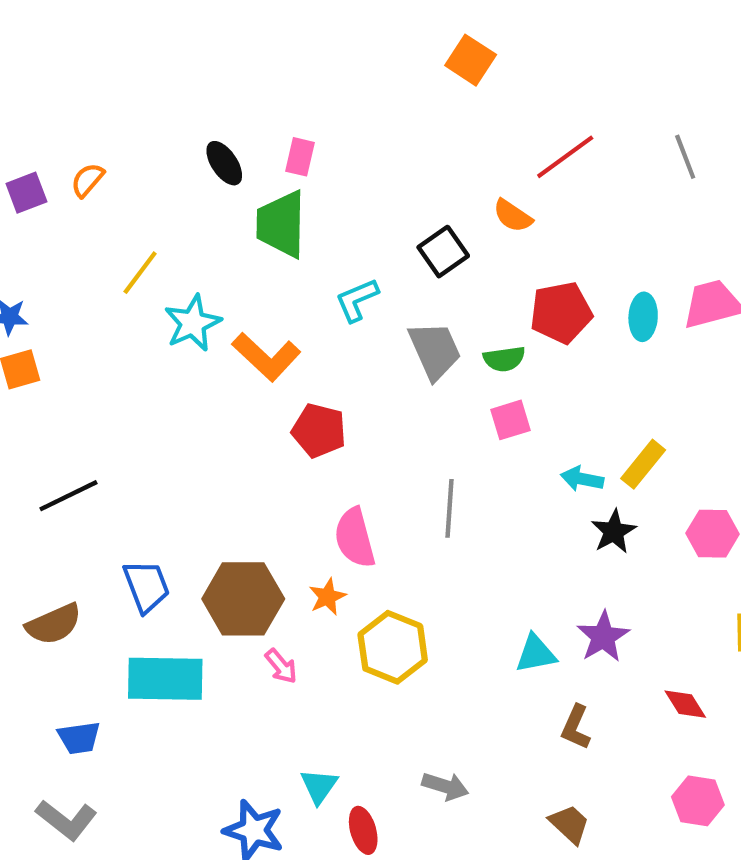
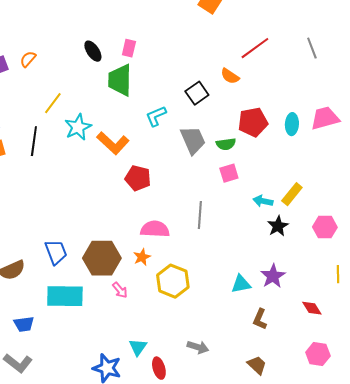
black line: (69, 496) -> (34, 141), moved, turned -56
pink semicircle: (355, 538) -> (155, 229), turned 108

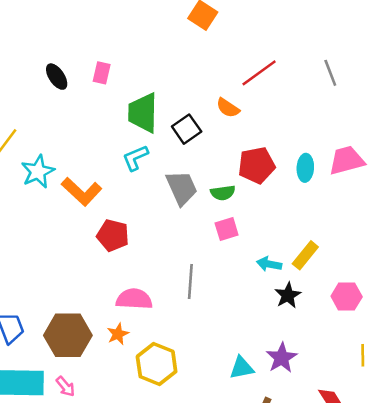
green trapezoid: (120, 80) -> (143, 113), moved
pink arrow: (120, 290) -> (65, 386), moved

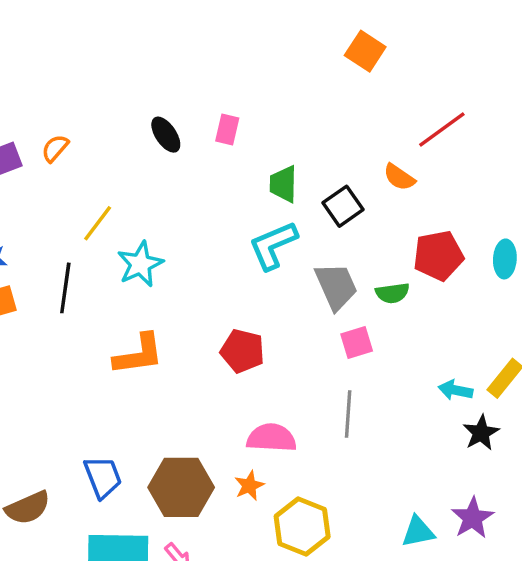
green trapezoid: (143, 113) -> (283, 184), size x0.7
cyan L-shape: (135, 158) -> (273, 245), size x1.4
orange L-shape: (82, 192) -> (139, 354), moved, turned -51
pink square: (227, 229) -> (357, 342), moved

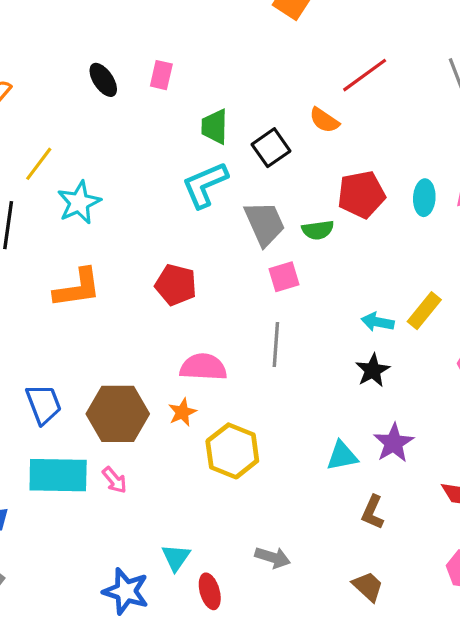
black star: (481, 433) -> (373, 370), moved

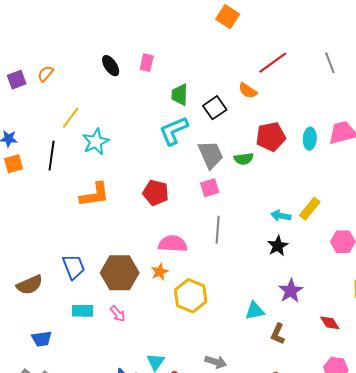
pink square: (284, 277) -> (210, 188), moved
cyan triangle: (342, 456) -> (255, 311), moved
cyan rectangle: (58, 475) -> (83, 311), size x0.6

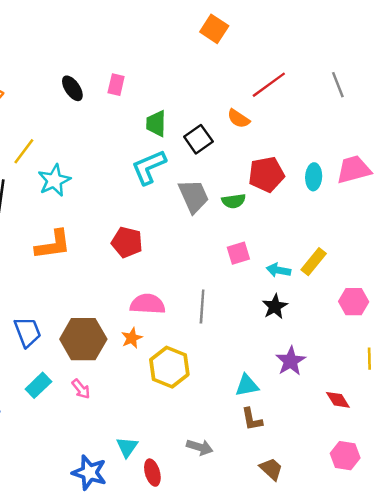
pink square: (210, 188) -> (238, 253), moved
gray line: (218, 230) -> (202, 306), moved
cyan rectangle: (83, 311) -> (38, 385), turned -45
brown L-shape: (278, 334) -> (252, 419), moved, turned -35

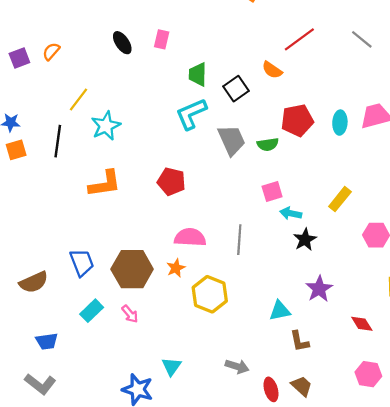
gray line: (338, 85) -> (362, 39), turned -30
cyan arrow: (278, 270) -> (291, 213), moved
brown L-shape: (252, 419) -> (299, 341), moved
red ellipse: (152, 473) -> (271, 389), moved

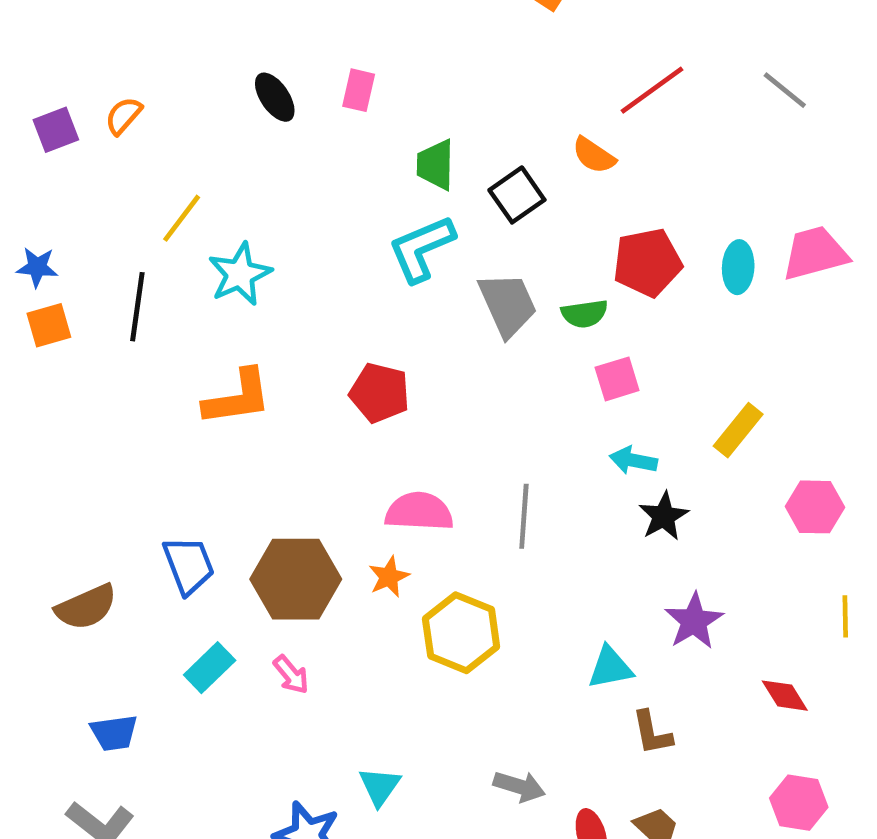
pink square: (272, 191) -> (617, 379), moved

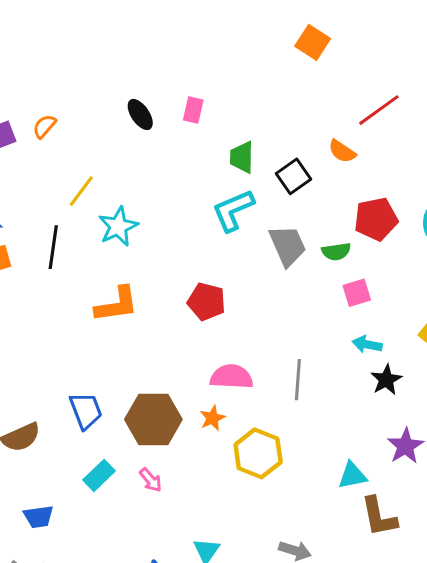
brown L-shape: (652, 733) -> (379, 517), size x1.4

